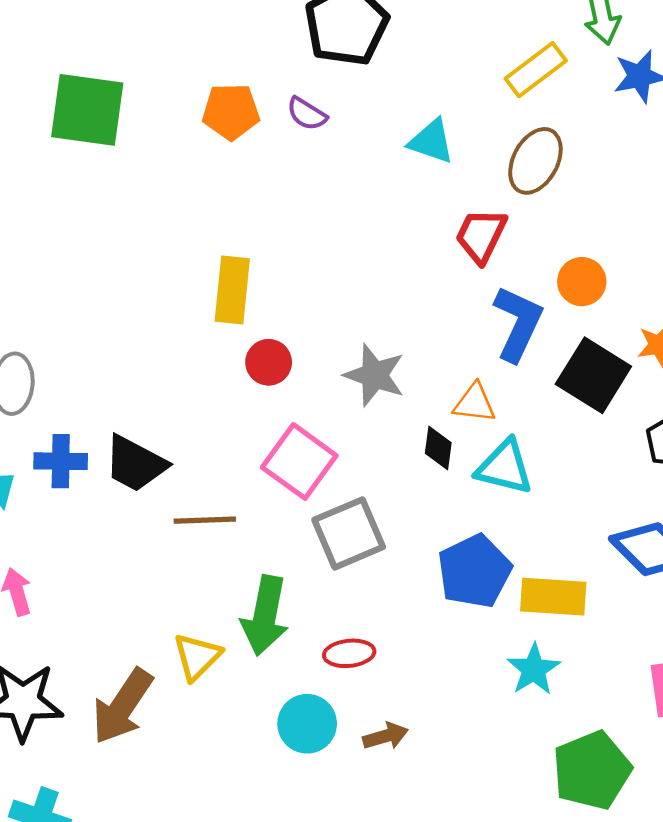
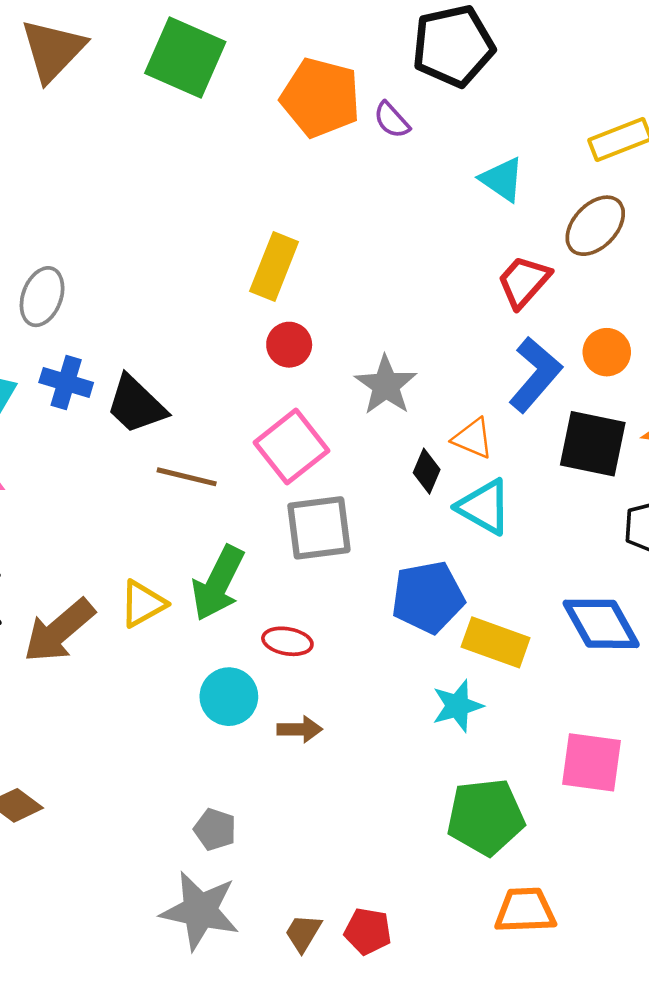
orange pentagon: (231, 112) -> (321, 98), size x1.4
black square: (593, 375) -> (593, 444), turned -36

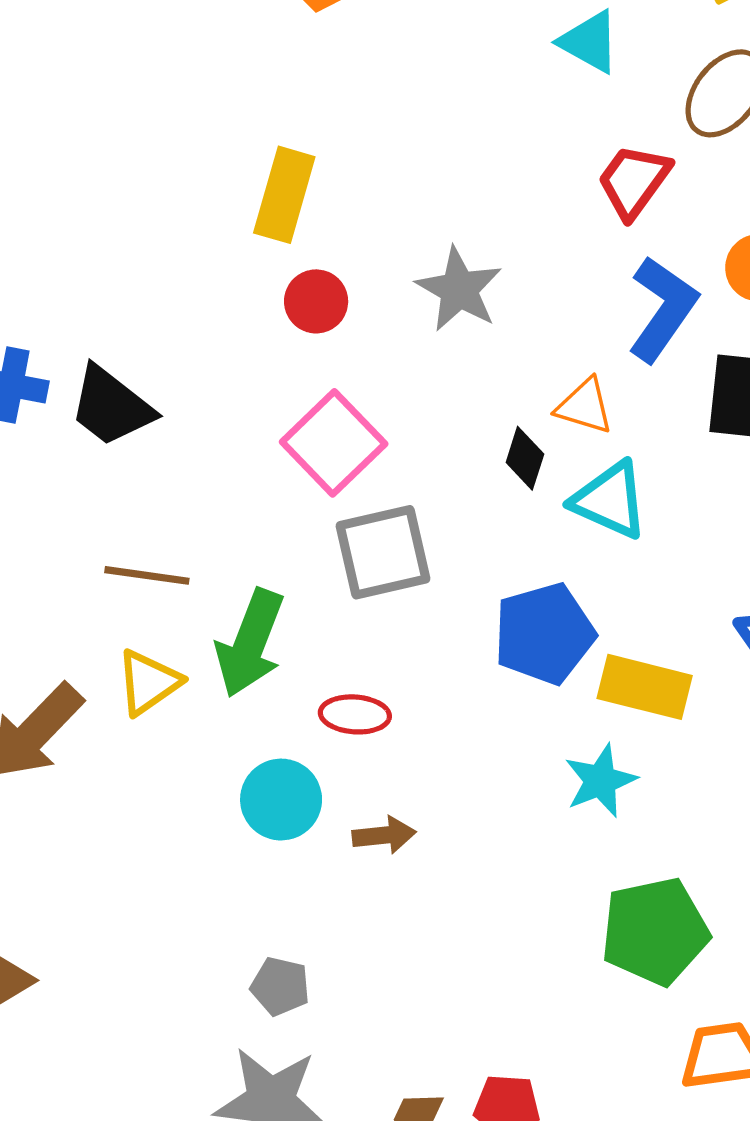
gray star: (386, 385) -> (459, 289), moved
brown line: (187, 477) -> (147, 575), moved

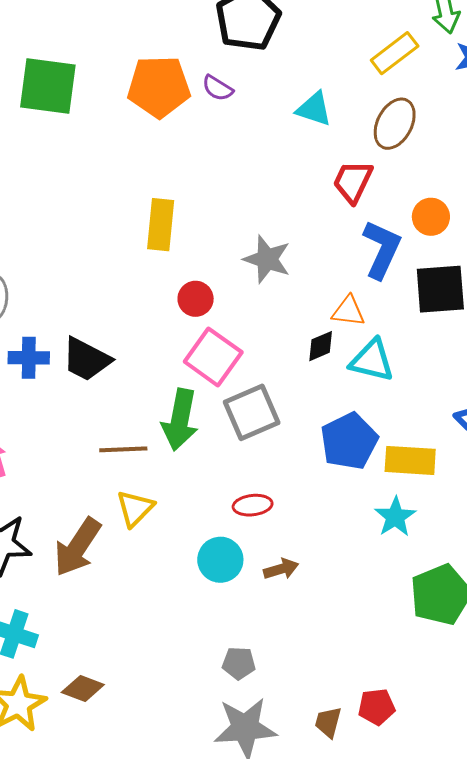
red circle: (316, 301) -> (196, 299), moved
black diamond: (525, 458) -> (321, 346), turned 60
green arrow: (250, 643) -> (180, 420), moved

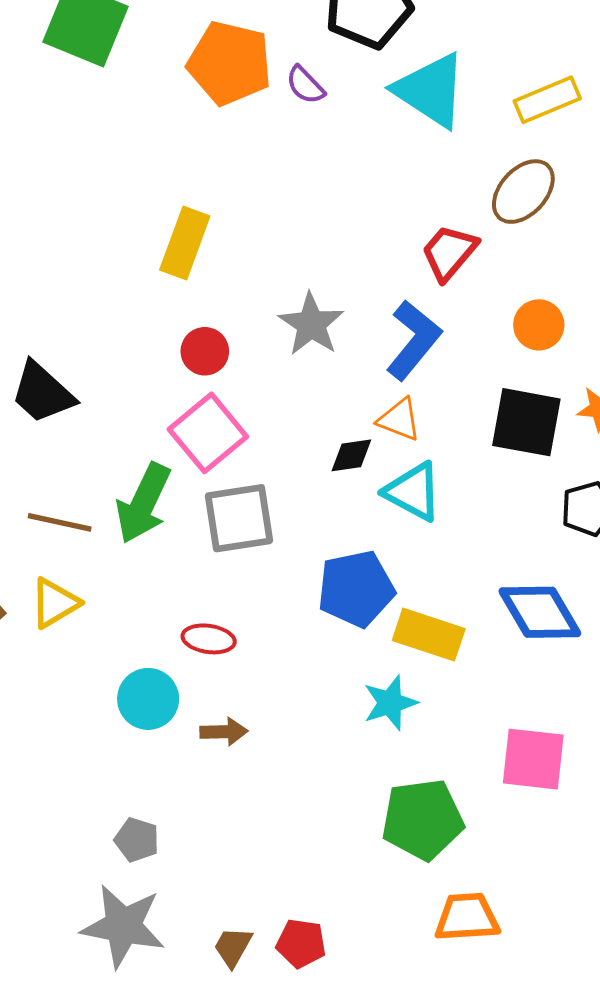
cyan triangle: (314, 109) -> (431, 90), moved, size x1.6
blue L-shape: (382, 249) -> (414, 340), moved

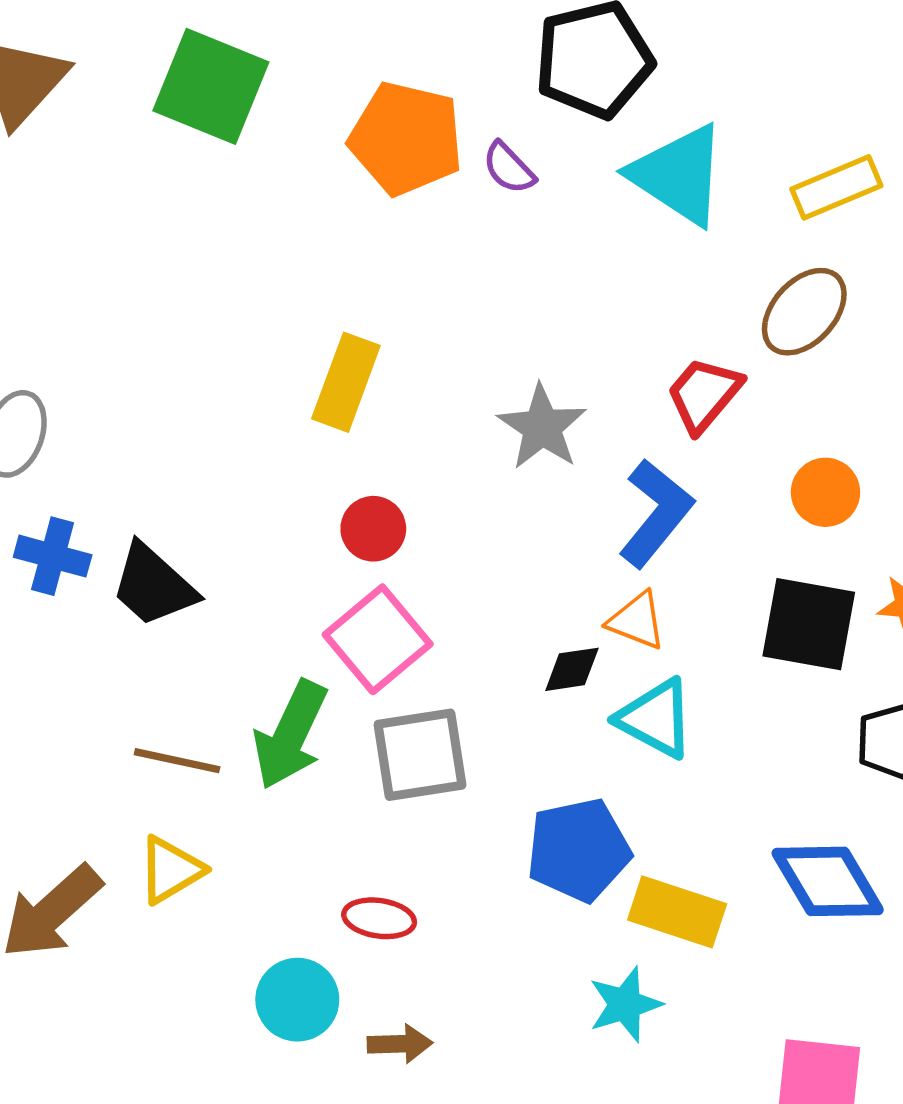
gray star: (311, 324) -> (542, 427), moved

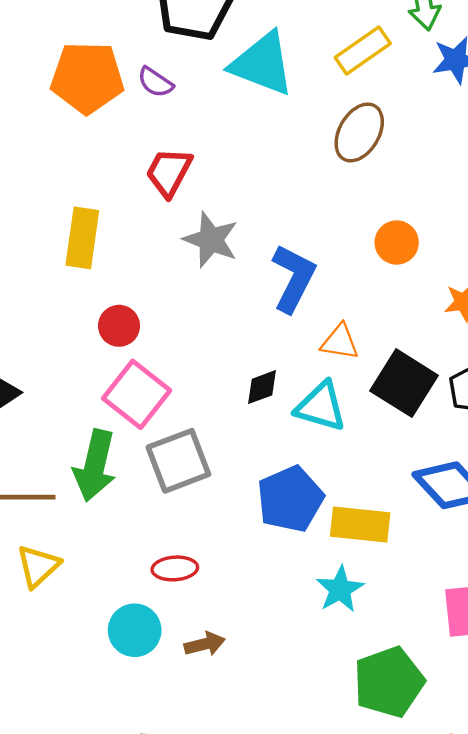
red trapezoid: (704, 394) -> (169, 172), moved
orange triangle: (637, 621) -> (340, 342), moved
black square: (809, 624) -> (404, 383), moved, turned 34

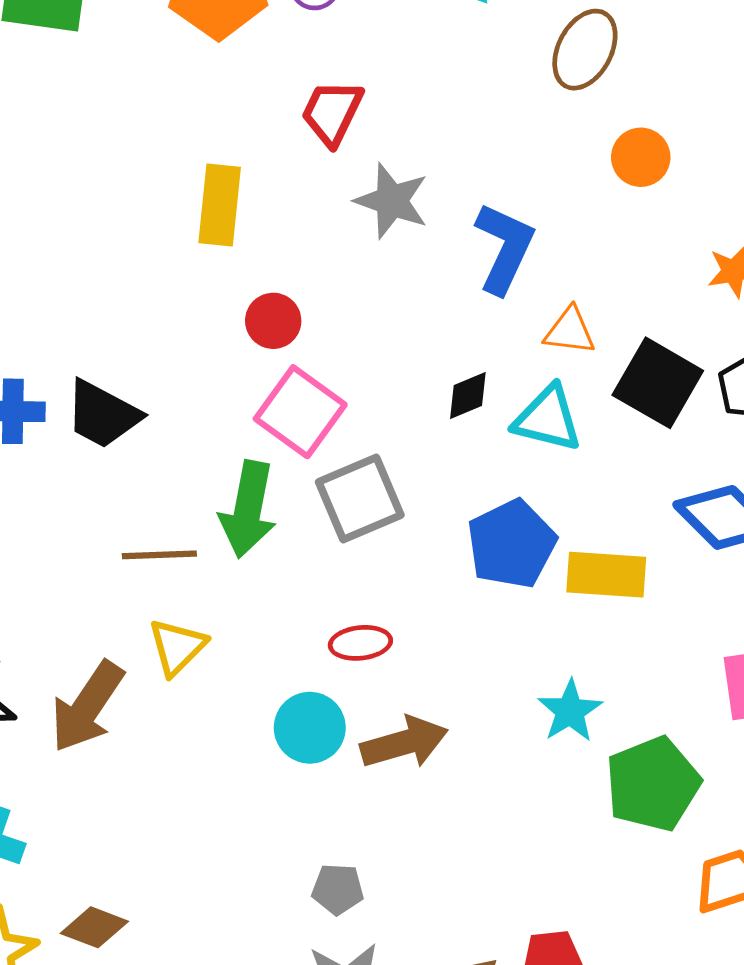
orange circle: (397, 242) -> (641, 157), moved
cyan star: (340, 589) -> (570, 711), moved
brown arrow: (205, 644) -> (404, 743), size x1.6

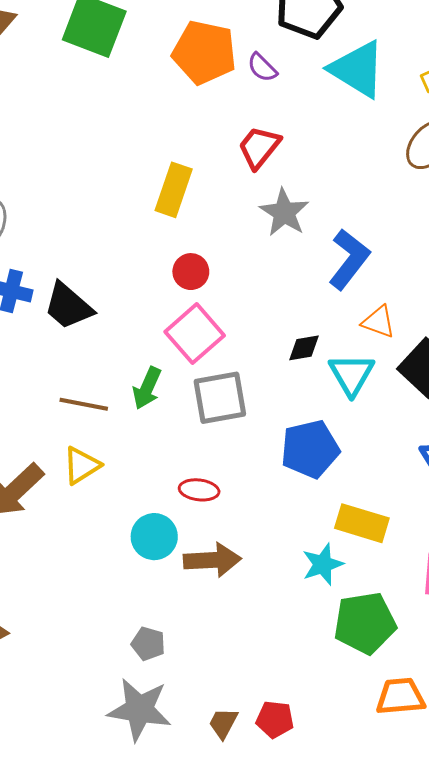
cyan triangle: (548, 419) -> (352, 374), turned 33
green arrow: (248, 509) -> (147, 388), size x0.7
yellow rectangle: (606, 575) -> (362, 523), moved

